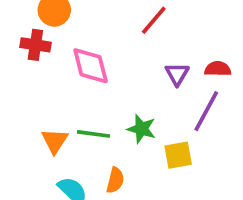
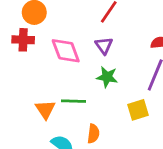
purple triangle: (177, 74) -> (104, 46), moved
green star: (142, 129) -> (107, 77), moved

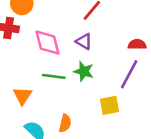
purple triangle: (104, 46) -> (84, 42), turned -30
green line: (74, 101) -> (54, 76), moved

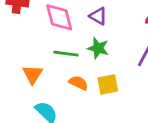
yellow square: (109, 105) -> (108, 84), moved
orange semicircle: (65, 123) -> (78, 83), moved, turned -78

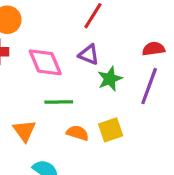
green star: (98, 48) -> (110, 79), moved, turned -30

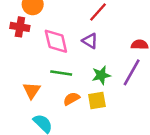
green star: (110, 79) -> (101, 75), moved
orange semicircle: (77, 133) -> (71, 99), turned -56

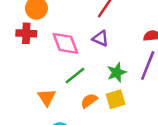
green line: (61, 73) -> (75, 75), turned -40

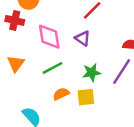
orange triangle: (47, 97) -> (16, 64), moved

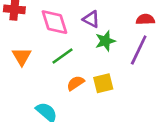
green star: (92, 73) -> (105, 41), moved

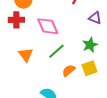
purple triangle: (91, 19) -> (95, 18), moved
green star: (105, 41) -> (90, 45), moved

